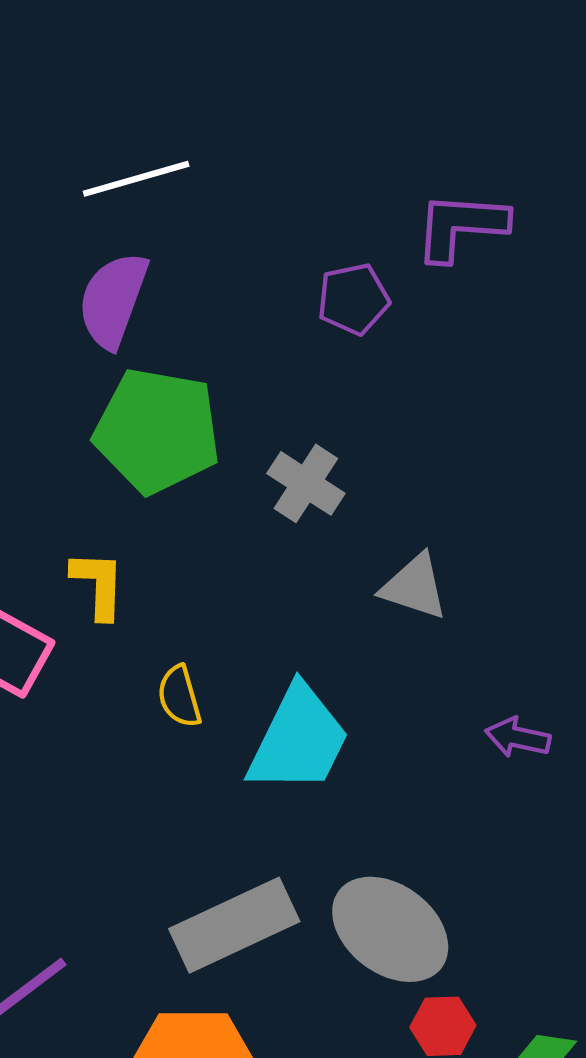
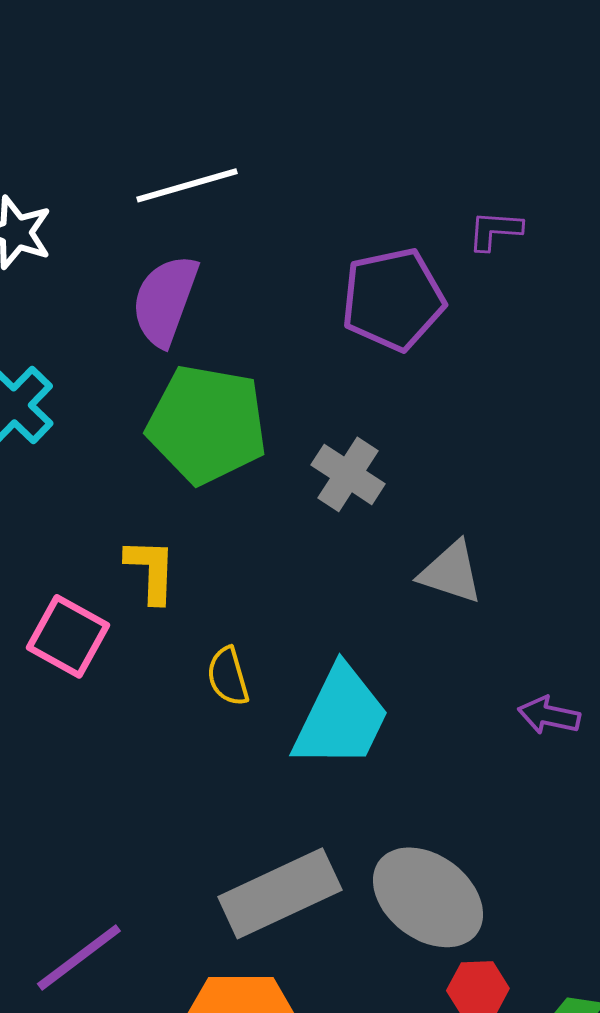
purple L-shape: (461, 226) -> (495, 230), size x0.6
purple pentagon: (353, 299) -> (393, 299), size x1.5

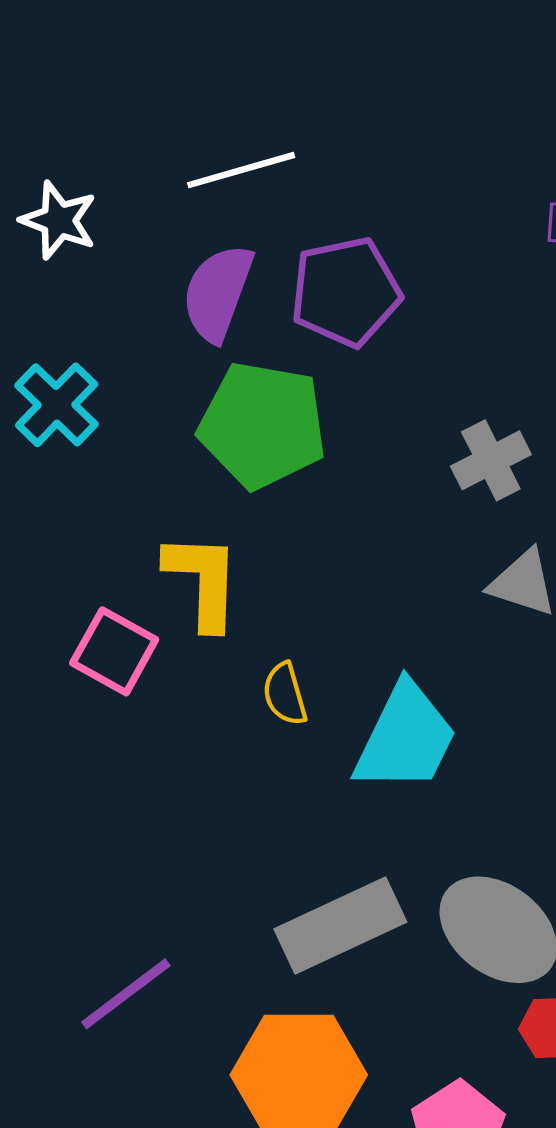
purple pentagon: (393, 299) -> (346, 292), moved
gray cross: (348, 474) -> (491, 460), moved, turned 30
yellow L-shape: (151, 570) -> (203, 581), size x1.4

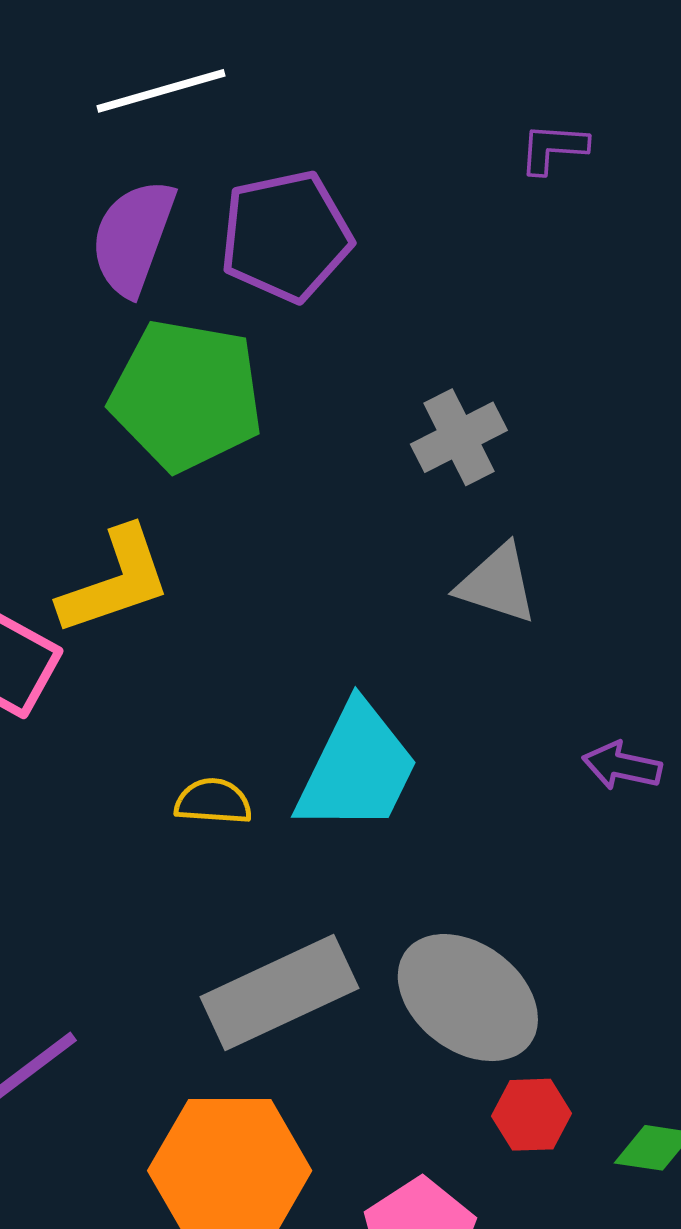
yellow L-shape: (203, 581) -> (115, 581), turned 69
yellow semicircle: (285, 694) -> (213, 801), moved, turned 110

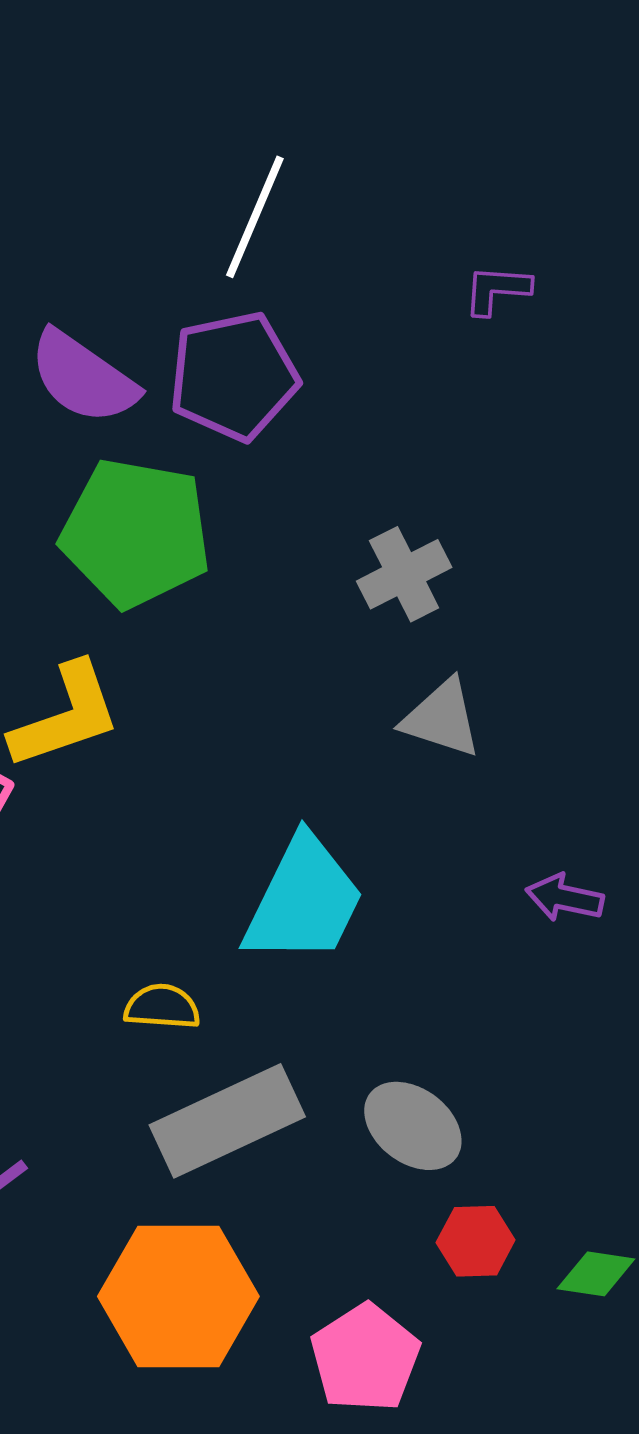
white line: (161, 91) -> (255, 217), moved, turned -51
purple semicircle: (133, 237) -> (83, 377), turned -75
yellow semicircle: (213, 801) -> (162, 1007), moved
gray ellipse: (468, 998) -> (413, 1126), size x0.7

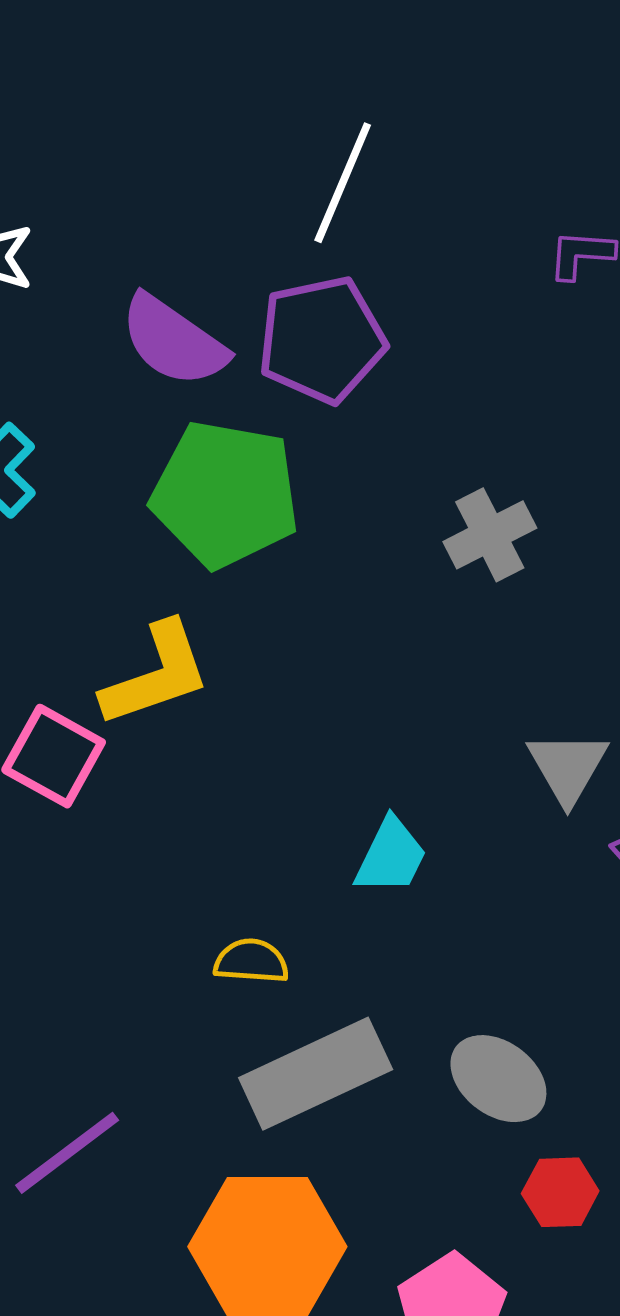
gray triangle: (442, 718) -> (568, 767), moved, turned 42
cyan trapezoid: (304, 900) -> (391, 856), size x0.6

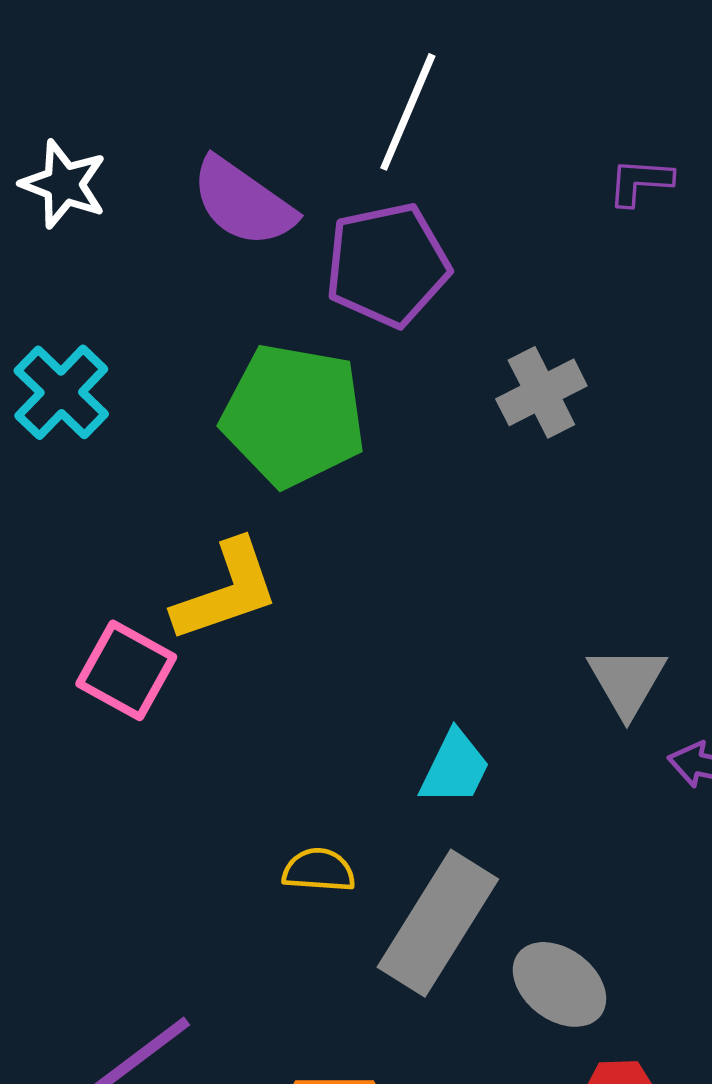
purple semicircle: (173, 341) -> (243, 202), moved
gray cross: (490, 535) -> (541, 392), moved
gray rectangle: (316, 1074) -> (438, 923), moved, turned -33

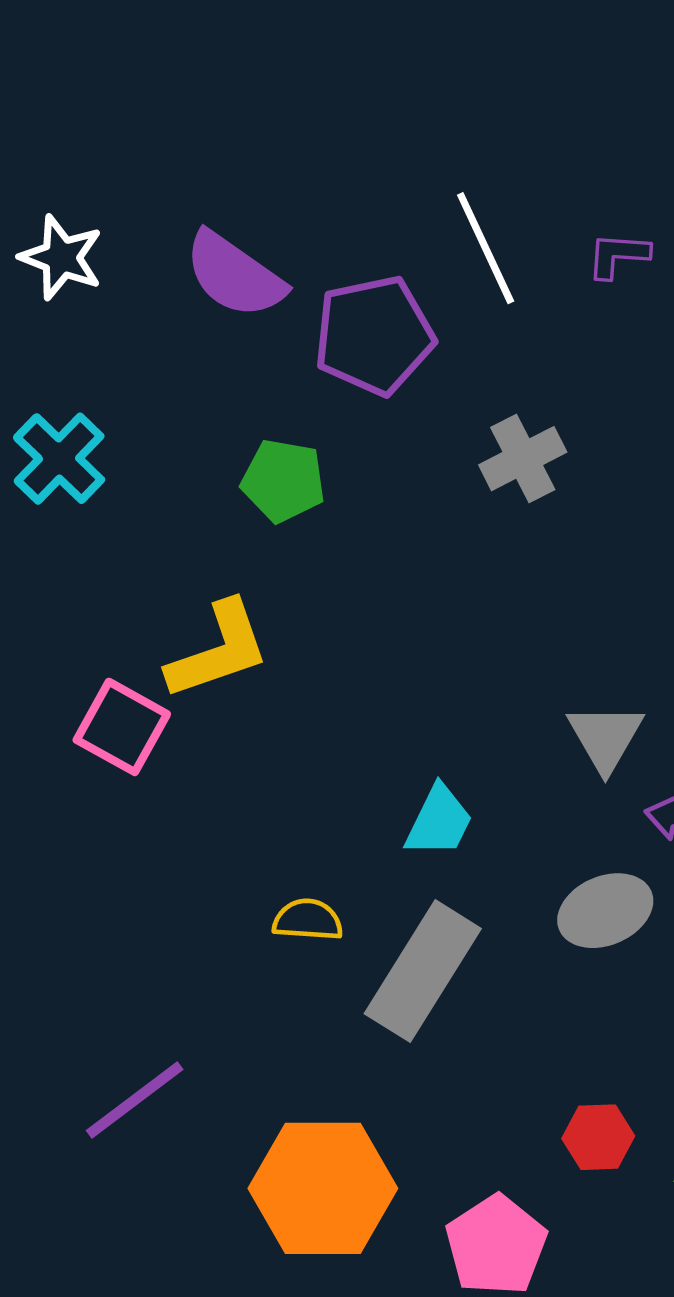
white line: (408, 112) -> (486, 248), moved, turned -48
green pentagon: (294, 415) -> (283, 481), size x0.6
gray ellipse: (559, 984) -> (605, 911), moved, turned -60

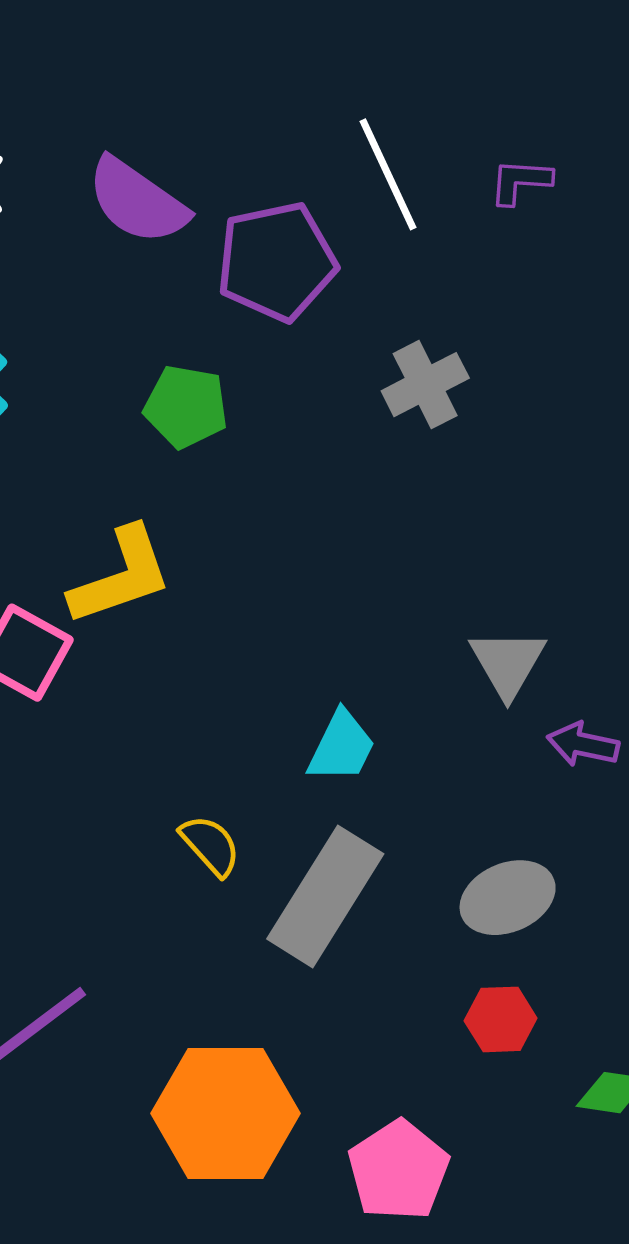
gray ellipse: (605, 911) -> (508, 898), moved
yellow semicircle: (308, 920) -> (210, 845), turned 44
red hexagon: (598, 1137) -> (501, 1019), moved

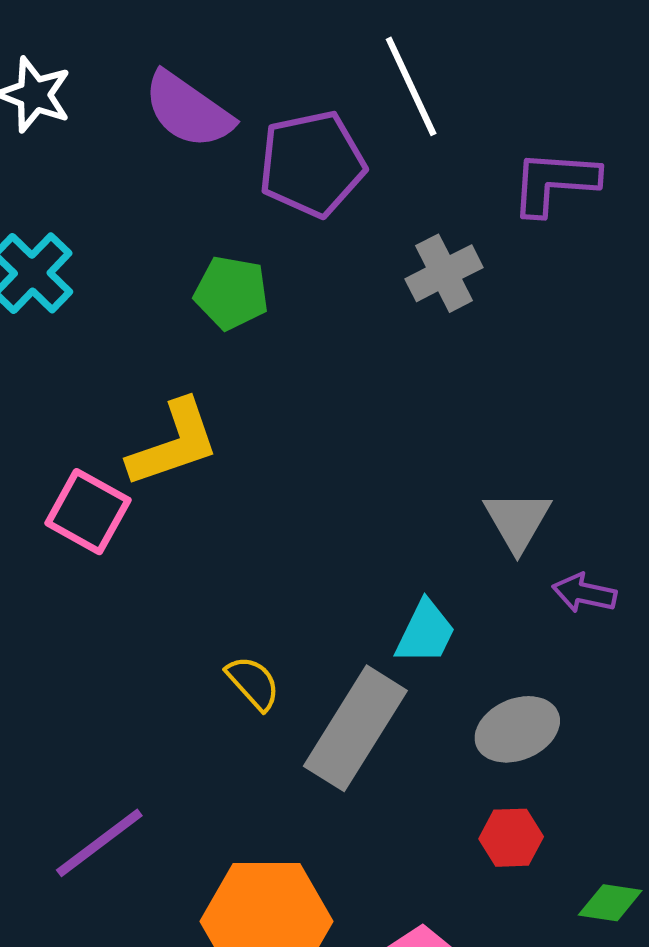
purple L-shape: (520, 181) -> (554, 182), moved, size x1.6
cyan trapezoid: (342, 747) -> (425, 632), moved

